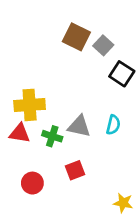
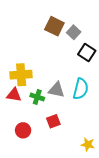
cyan semicircle: (113, 125) -> (81, 89), size x1.5

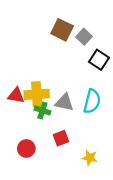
yellow cross: (21, 75) -> (37, 94), moved
red triangle: (14, 95) -> (16, 95), moved
yellow star: (88, 145) -> (90, 158), moved

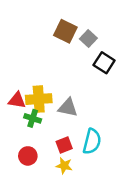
cyan semicircle: (92, 101) -> (92, 141), moved
green cross: (42, 110) -> (33, 118), moved
yellow star: (90, 158) -> (64, 166), moved

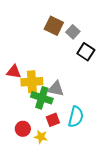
red triangle: (17, 100) -> (14, 72), moved
green cross: (33, 118) -> (42, 98), moved, size x1.5
yellow star: (64, 166) -> (41, 137), moved

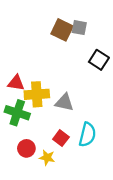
gray square: (73, 32) -> (79, 28), moved, turned -32
green cross: (42, 98) -> (17, 113), moved
red square: (53, 120) -> (61, 138), turned -32

